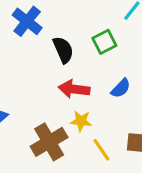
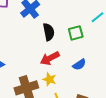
red arrow: (74, 89) -> (50, 58), turned -48

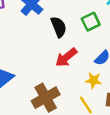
yellow star: (49, 79) -> (93, 80), moved

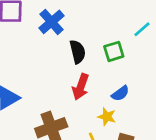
red arrow: (66, 57) -> (81, 87), turned -40

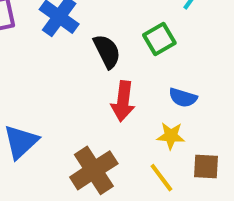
blue semicircle: (120, 93) -> (183, 98), turned 66

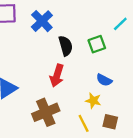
red arrow: (123, 101) -> (57, 76), moved

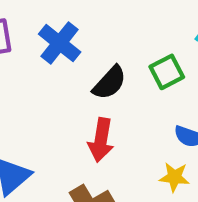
black semicircle: (66, 46) -> (110, 83), turned 66

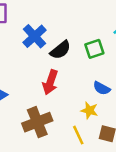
blue cross: (60, 43) -> (35, 36), moved

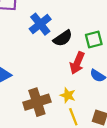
red arrow: (50, 82) -> (77, 63), moved
yellow star: (89, 110) -> (68, 95), moved

